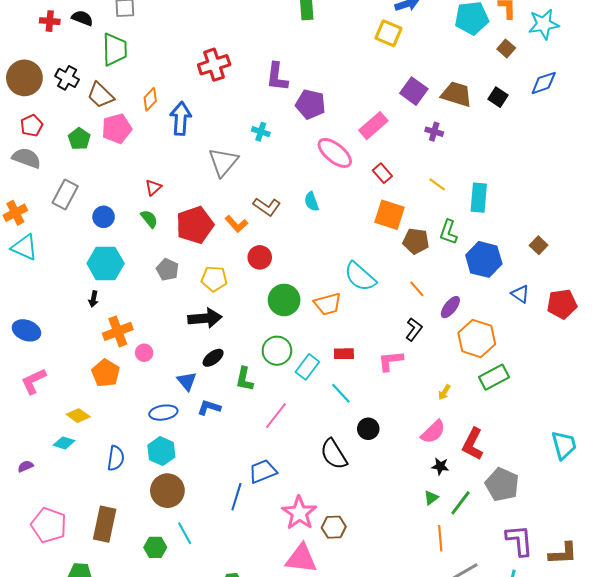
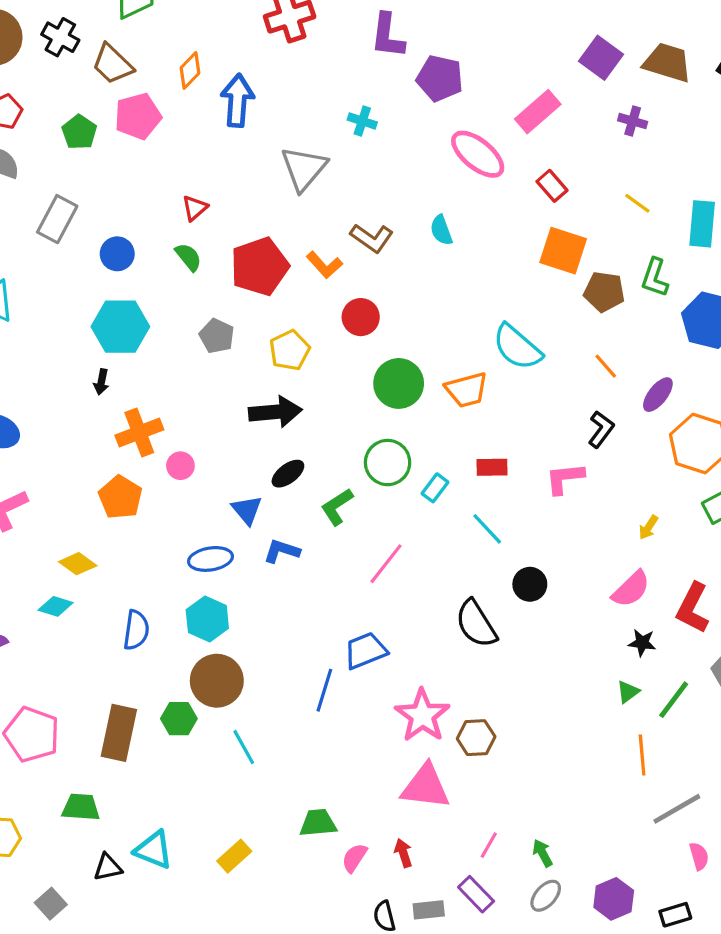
yellow pentagon: (214, 279) -> (290, 350), turned -30
cyan rectangle: (307, 367) -> (435, 488), size x0.7
green L-shape: (245, 379) -> (337, 507), turned 45
green hexagon: (155, 547) -> (179, 719), moved

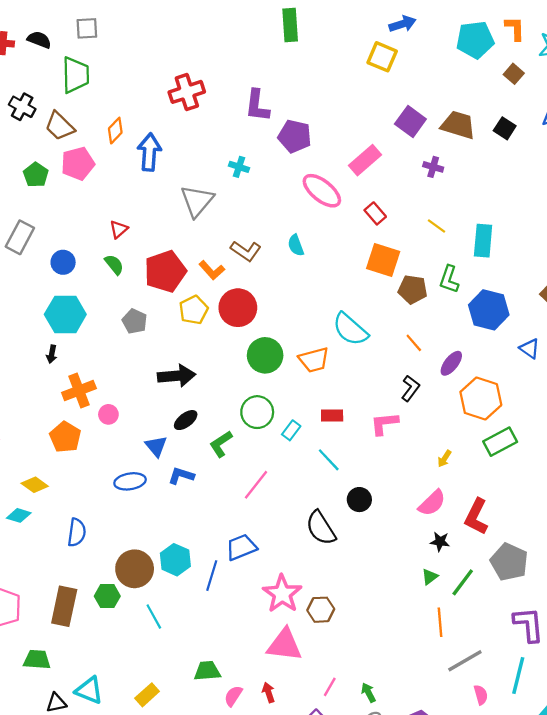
red circle: (361, 317) -> (238, 308), size x1.4
yellow pentagon: (290, 350) -> (194, 310), moved
cyan hexagon: (207, 619) -> (175, 560), moved

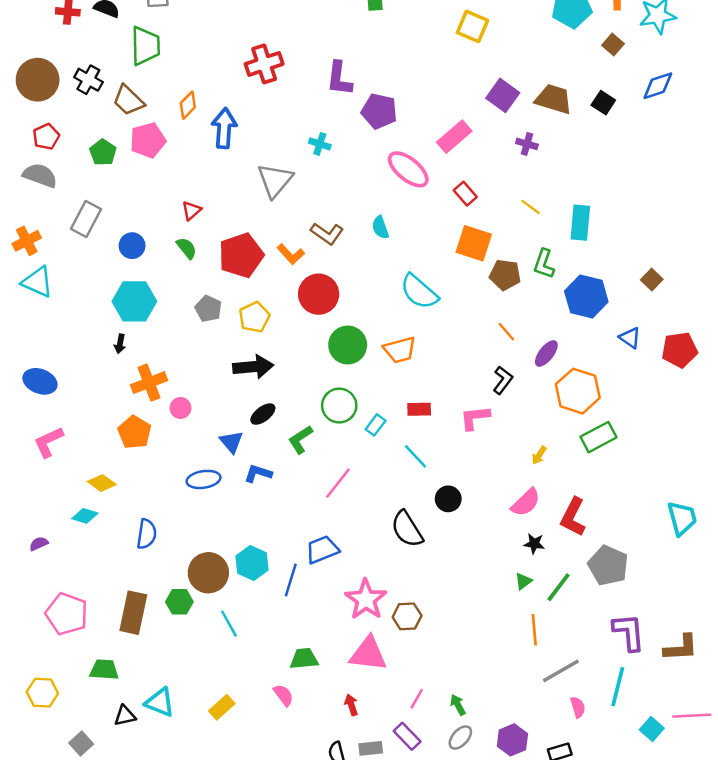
yellow pentagon: (194, 310) -> (254, 317), moved
cyan semicircle: (350, 329) -> (419, 292), moved
green trapezoid: (207, 671) -> (304, 659), moved
pink semicircle: (233, 696) -> (283, 695), moved, turned 110

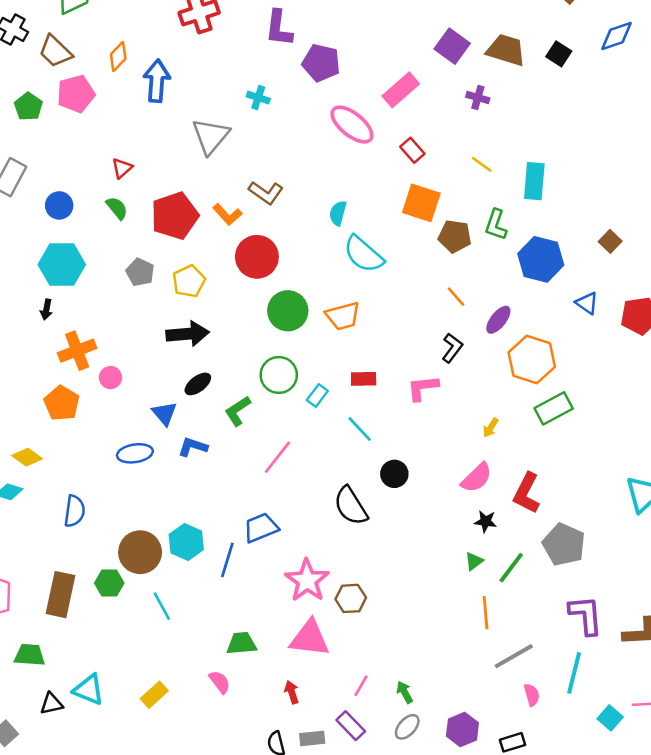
cyan semicircle: (380, 227) -> (338, 213), moved, turned 35

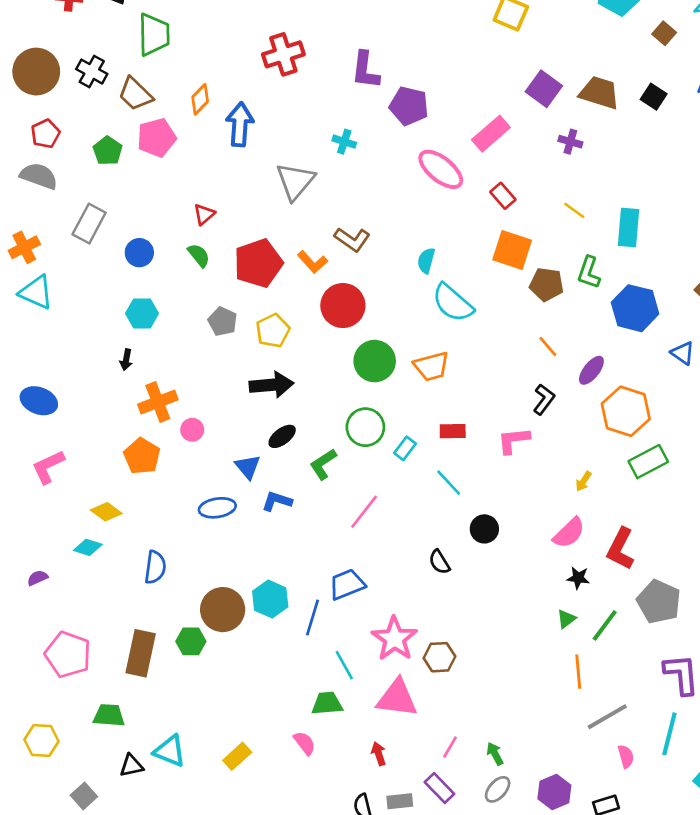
cyan hexagon: (62, 265) -> (142, 313), size x0.7
black semicircle: (351, 506) -> (439, 562), size x0.6
cyan line: (162, 606) -> (344, 665), moved

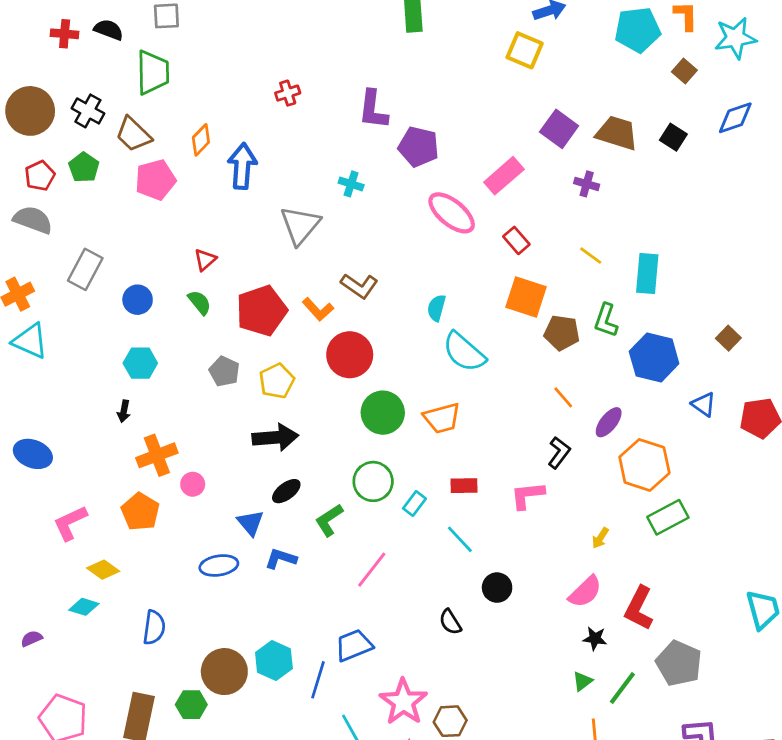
red cross: (283, 54) -> (288, 93), size x0.6
green pentagon: (108, 151) -> (84, 167), moved
pink L-shape: (48, 467) -> (70, 523), moved

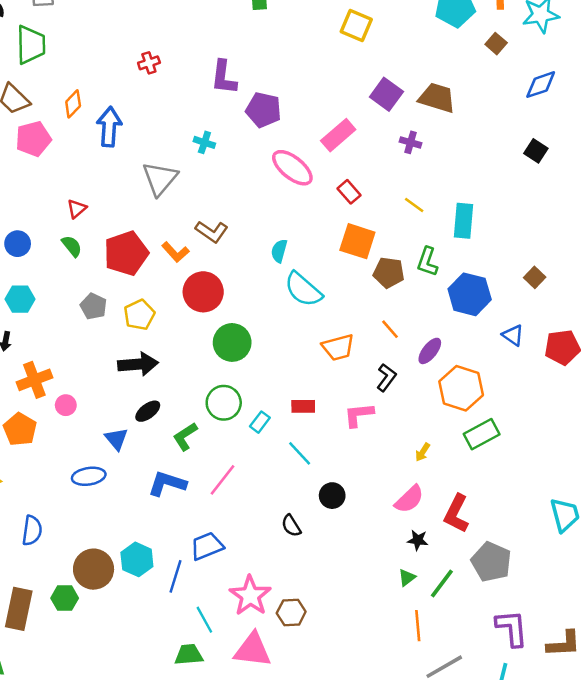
black square: (673, 137) -> (536, 151), moved
orange trapezoid: (442, 418) -> (338, 347), moved
blue L-shape: (281, 559) -> (167, 484), moved, size x1.4

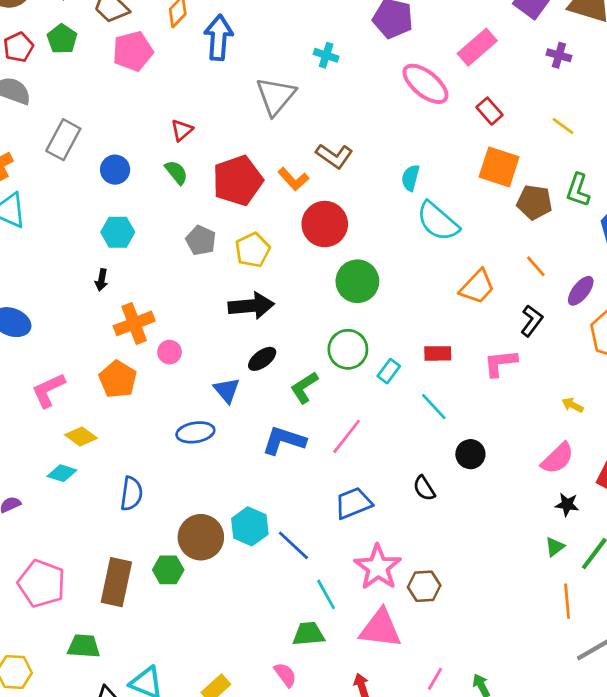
orange trapezoid: (338, 347) -> (477, 287), turned -32
yellow arrow: (423, 452) -> (573, 405), turned 84
blue trapezoid: (207, 546) -> (353, 503), moved
blue line: (175, 576) -> (293, 545), turned -64

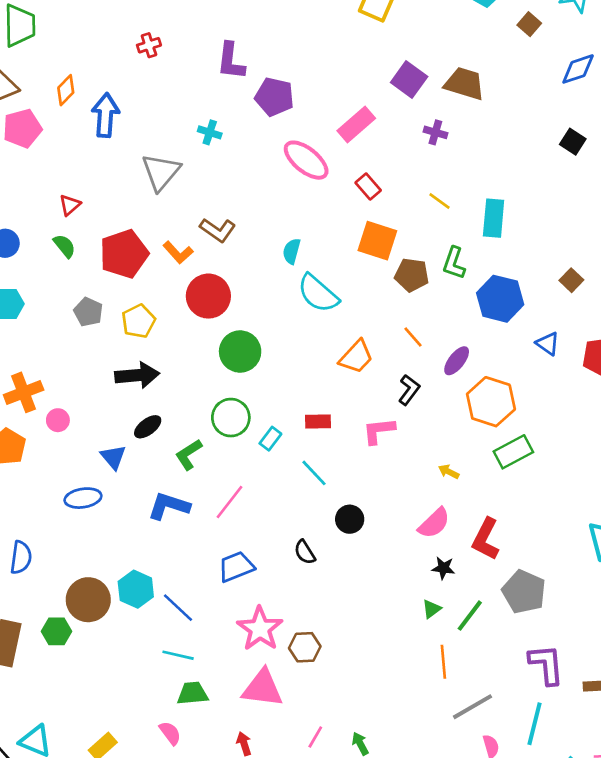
cyan line: (326, 594) -> (178, 655), moved, turned -48

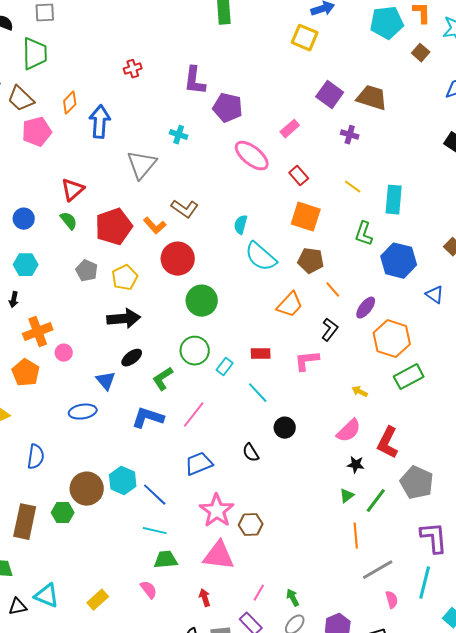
pink rectangle: (356, 124) -> (290, 129), size x0.7
red triangle: (70, 205) -> (73, 190), size x1.4
brown pentagon: (412, 275) -> (311, 261), moved

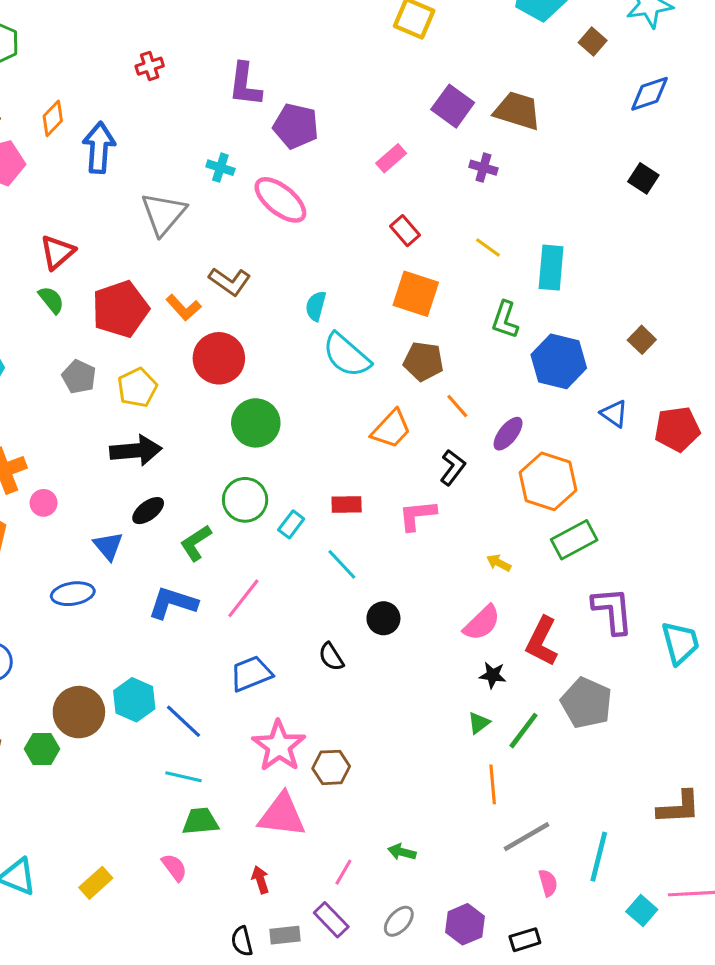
pink ellipse: (252, 156) -> (280, 200), moved
purple L-shape: (434, 538) -> (613, 611), moved
green arrow: (293, 598) -> (402, 852), moved, turned -48

